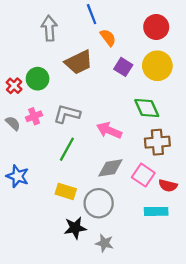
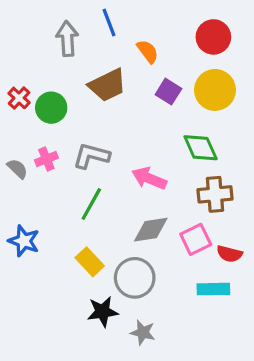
blue line: (92, 14) -> (109, 22), moved
red cross: (14, 86) -> (19, 98), moved
pink square: (143, 175) -> (196, 239), turned 30
yellow rectangle: (66, 191) -> (90, 262), turned 30

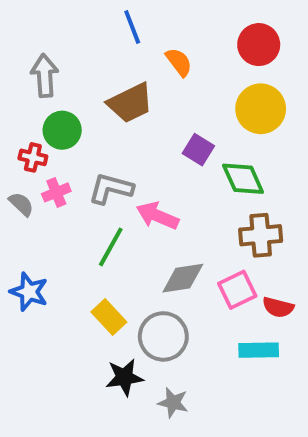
gray arrow: (67, 39) -> (45, 76), moved
purple square: (168, 92) -> (198, 150), moved
red cross: (19, 98) -> (33, 157), moved, turned -30
pink arrow: (149, 178) -> (157, 216), moved

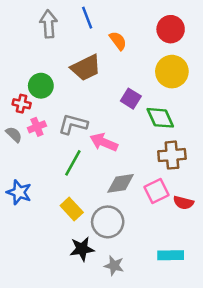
gray arrow: (45, 76) -> (49, 24), moved
cyan rectangle: (259, 350) -> (171, 255), moved

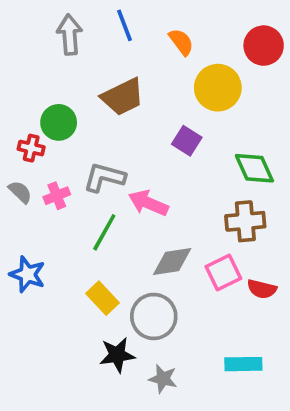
red circle: (171, 29) -> (264, 46), moved
orange semicircle: (118, 41) -> (181, 42), moved
yellow circle: (172, 72) -> (218, 88), moved
green diamond: (160, 118) -> (254, 168), moved
pink cross: (37, 127) -> (57, 196), moved

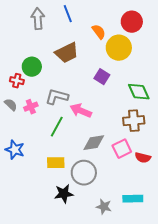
orange semicircle: (181, 42) -> (99, 32), moved
red circle: (264, 46) -> (132, 22), moved
yellow rectangle: (103, 298) -> (56, 163), turned -48
gray star: (163, 379) -> (104, 207), moved

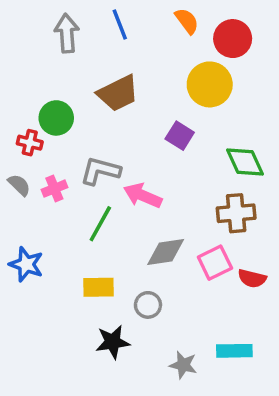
orange semicircle: (99, 32) -> (187, 21), moved
gray circle: (84, 173) -> (148, 305), size x0.6

